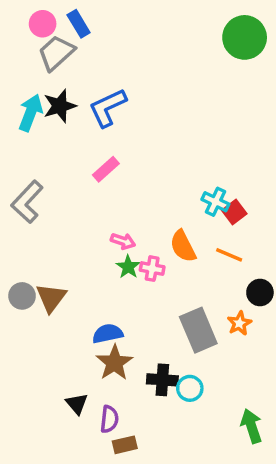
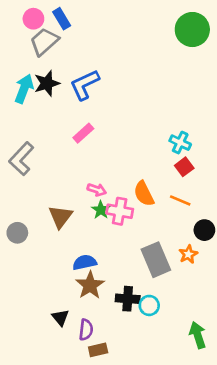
cyan cross: (215, 202) -> (180, 143), moved
pink cross: (152, 269) -> (120, 211), size x1.4
brown triangle: (51, 298) -> (60, 217), moved

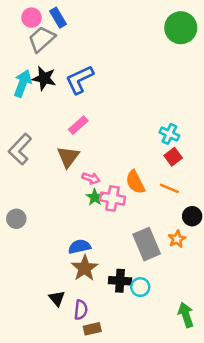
black star: (47, 83) -> (44, 78), turned 30
brown triangle: (60, 217) -> (68, 157), moved

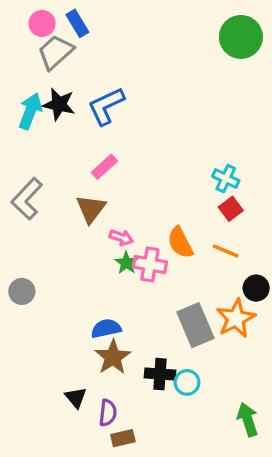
orange star: (177, 239) -> (236, 318), size x1.6

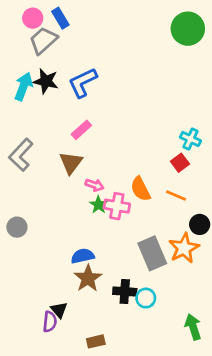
cyan cross: (226, 179) -> (190, 139), moved
purple semicircle: (108, 413) -> (50, 322), moved

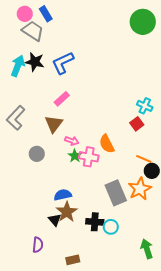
gray trapezoid: (43, 40) -> (33, 31), turned 75
orange line: (176, 196) -> (144, 159), moved
gray circle: (17, 227) -> (37, 154), moved
black triangle: (59, 310) -> (55, 220), moved

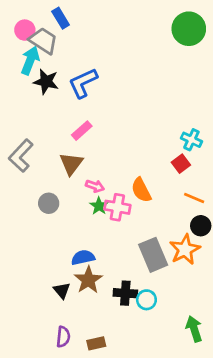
pink circle: (25, 14) -> (25, 30), moved
cyan arrow: (18, 66) -> (30, 60), moved
orange line: (144, 159) -> (194, 198), moved
black triangle: (55, 220) -> (62, 291), moved
purple semicircle: (38, 245) -> (63, 337), moved

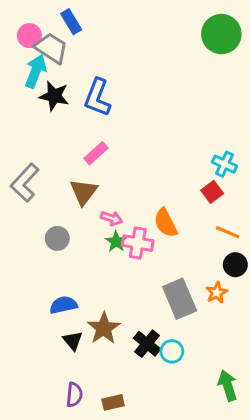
blue L-shape: (83, 83) -> (98, 98), turned -44
orange star: (185, 250) -> (217, 293), size x0.6
blue semicircle: (83, 257) -> (63, 305), moved
black cross: (125, 293) -> (147, 344), turned 35

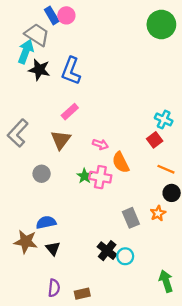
pink circle: (29, 36) -> (66, 15), moved
pink arrow: (111, 218) -> (100, 144), moved
gray rectangle: (180, 299) -> (131, 218), size x0.7
brown star: (104, 328) -> (26, 242), moved, turned -30

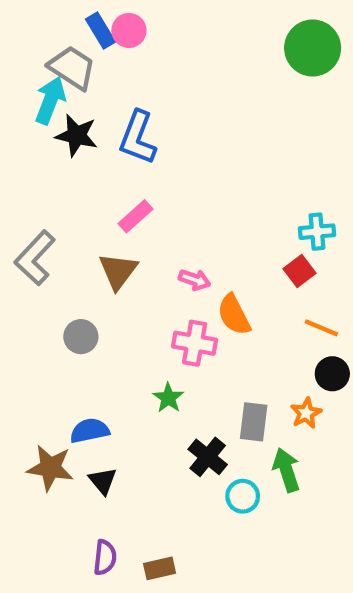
cyan cross: (164, 119) -> (317, 232), turned -30
green star: (84, 176) -> (168, 398), moved
gray rectangle: (131, 218) -> (254, 422), turned 30
black cross: (107, 251) -> (208, 457), moved
green arrow: (166, 281) -> (286, 470), moved

